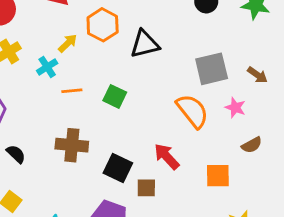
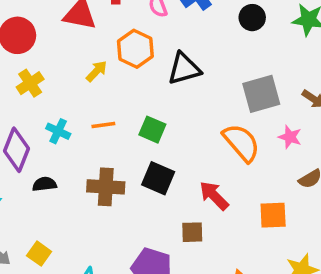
cyan cross: (47, 67) -> (58, 131), moved, turned -30
black semicircle: (16, 154) -> (45, 184), moved, turned -48
black square: (118, 168) -> (158, 178), moved

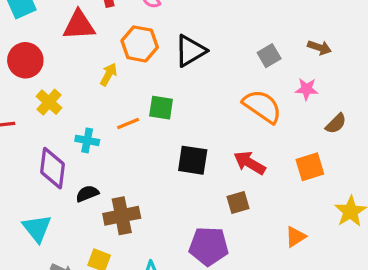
gray square: (261, 94) -> (269, 56), size x0.6
green square: (152, 130) -> (161, 108), moved
brown cross: (106, 187) -> (122, 216), moved

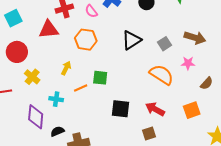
brown arrow: (320, 48) -> (195, 38), size x1.5
black triangle: (190, 51) -> (131, 40), moved
yellow arrow: (109, 75) -> (66, 68), moved

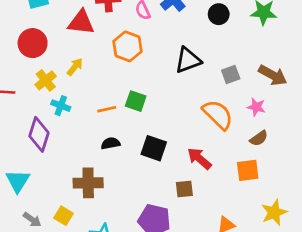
yellow arrow: (66, 68) -> (75, 67), moved
brown semicircle: (207, 83) -> (259, 138), moved
cyan cross: (56, 99) -> (61, 106), moved
black semicircle: (57, 131) -> (111, 143), moved

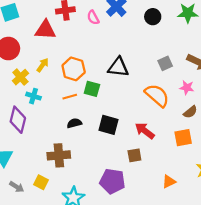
orange hexagon: (127, 46) -> (74, 69), moved
black triangle: (188, 60) -> (118, 67), moved, turned 30

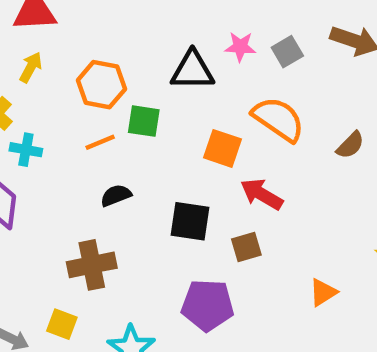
yellow arrow: (43, 65) -> (31, 67), moved
pink star: (187, 88) -> (240, 47), moved
black square: (108, 125) -> (190, 221), moved
orange square: (183, 138) -> (223, 148), moved, turned 36

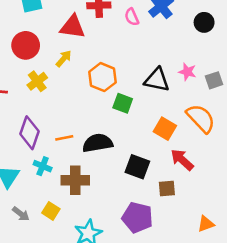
orange line: (100, 142) -> (64, 138), moved
cyan cross: (26, 150) -> (43, 166), moved
black semicircle: (116, 195) -> (98, 143), size x1.6

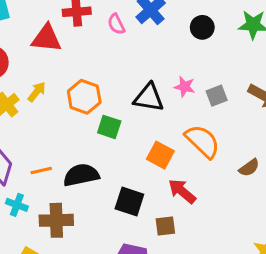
yellow arrow: (64, 59) -> (37, 92), moved

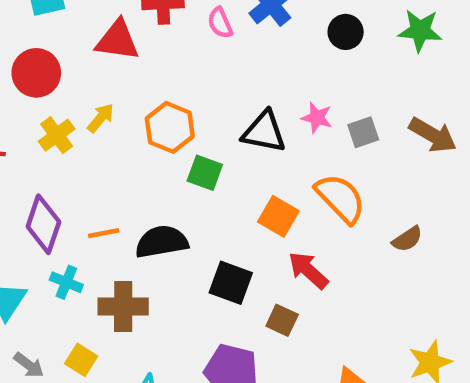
brown square: (165, 226) -> (282, 320), turned 30

